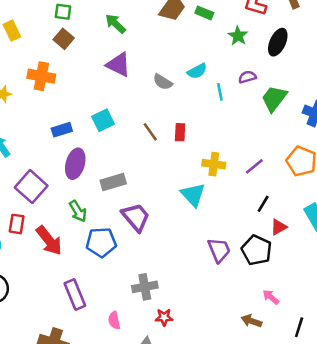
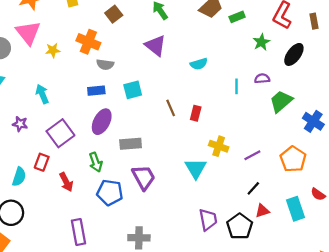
green rectangle: (204, 13) -> (237, 17), turned -56
cyan semicircle: (197, 71) -> (199, 64), moved
gray semicircle: (163, 82) -> (105, 64), moved, turned -35
red arrow: (49, 241) -> (66, 182), size x0.7

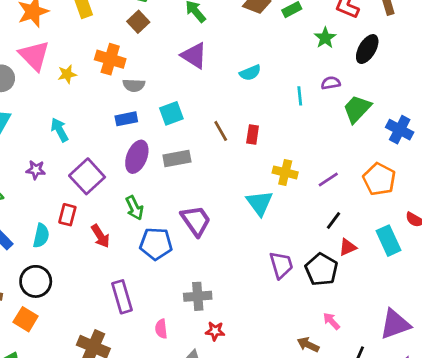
gray rectangle: (131, 144) -> (177, 158), moved

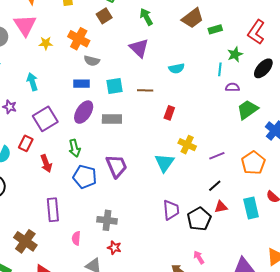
cyan line: (300, 96) -> (220, 69), moved
brown line: (221, 131) -> (145, 90), moved, turned -70

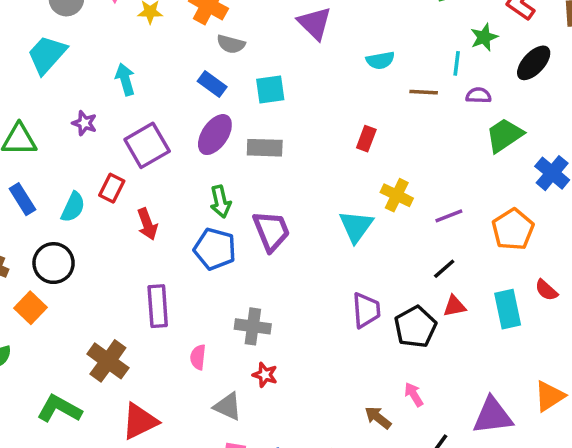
blue rectangle: (82, 84) -> (212, 84), turned 35
brown line: (145, 90) -> (424, 92), moved
green arrow: (75, 148) -> (221, 202), moved

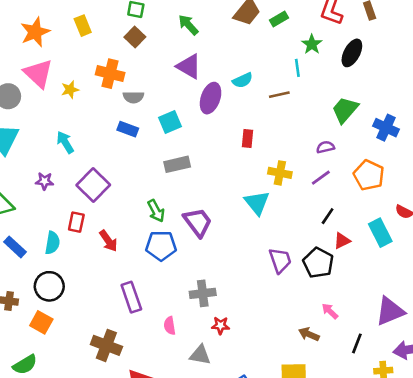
purple semicircle: (479, 95) -> (325, 147), moved
purple ellipse: (215, 135) -> (211, 98), moved

